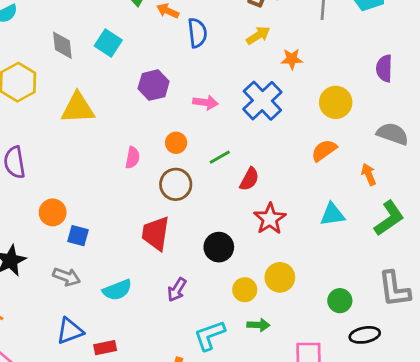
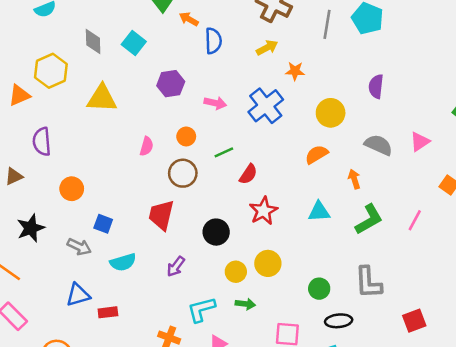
blue square: (78, 236) -> (103, 224), moved

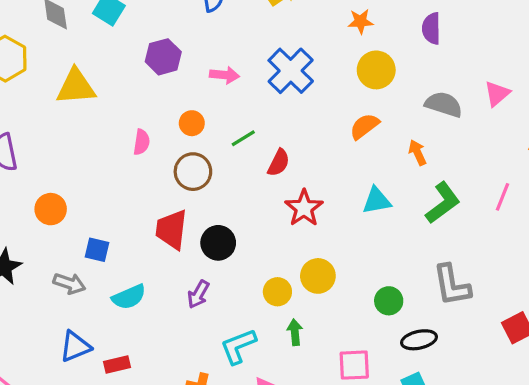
orange star: (295, 71) -> (360, 21), moved
black circle: (216, 232) -> (218, 243), moved
green arrow: (245, 304) -> (295, 332), turned -96

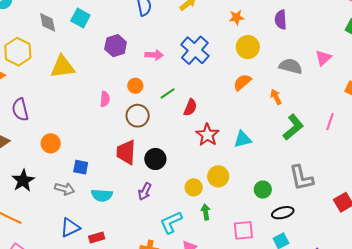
cyan triangle: (377, 201) -> (243, 139), moved
cyan semicircle: (129, 297) -> (102, 195), turned 30

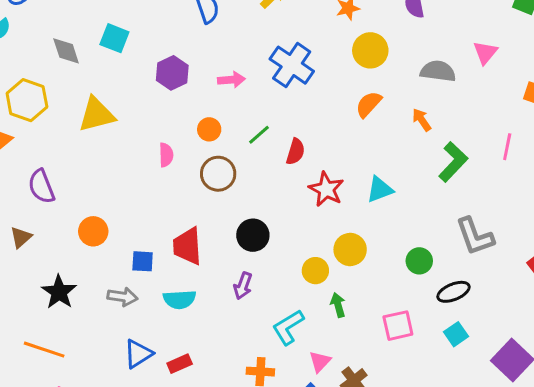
red trapezoid: (126, 152) -> (187, 246), moved

